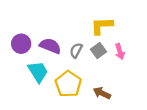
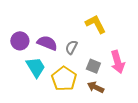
yellow L-shape: (102, 26) -> (96, 24), turned 65
gray square: (98, 50) -> (93, 66), moved, turned -32
pink arrow: (120, 52) -> (118, 62), moved, size x1.5

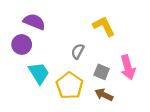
purple semicircle: (47, 43) -> (34, 22), moved

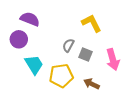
gray square: (102, 72) -> (85, 54), moved
yellow pentagon: (70, 86) -> (61, 76), turned 30

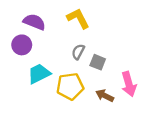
yellow L-shape: (92, 23) -> (78, 18), moved
pink arrow: (113, 60) -> (129, 84), moved
cyan trapezoid: (34, 65) -> (39, 74), turned -85

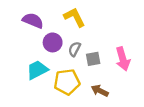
purple circle: (22, 45) -> (53, 42), moved
gray square: (98, 62) -> (93, 59), turned -32
pink arrow: (129, 84) -> (123, 59), moved

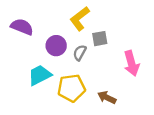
yellow L-shape: (75, 17) -> (80, 19), turned -100
purple semicircle: (33, 21) -> (22, 27), moved
gray square: (93, 59) -> (100, 39), moved

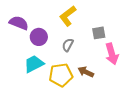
gray square: (100, 39) -> (99, 33), moved
purple circle: (56, 46) -> (39, 37), moved
brown arrow: (107, 97) -> (86, 72), moved

